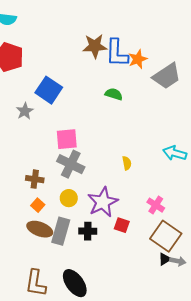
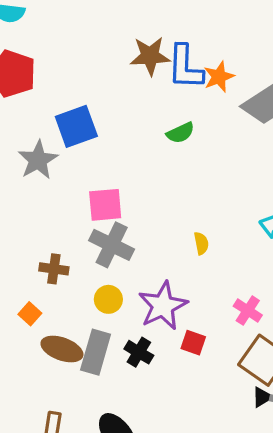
blue square: (49, 90) -> (76, 126), turned 36
green semicircle: (114, 94) -> (180, 133), turned 138
gray star: (25, 111) -> (38, 160), size x1.4
orange square: (38, 205) -> (30, 314), moved
black cross: (88, 231) -> (139, 352), turned 30

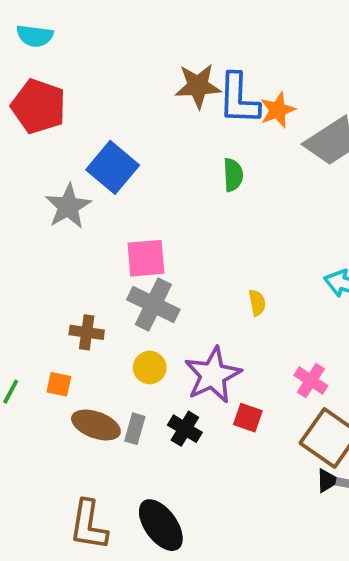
blue square: (76, 126) -> (113, 167), turned -30
green semicircle: (180, 133) -> (233, 175), turned -68
orange square: (30, 314) -> (59, 384), turned -30
gray rectangle: (96, 352) -> (135, 429), size x0.6

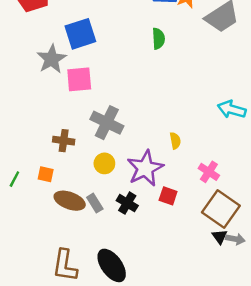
blue square: (113, 167) -> (80, 34), turned 32
pink square: (146, 258) -> (79, 79), moved
yellow semicircle: (257, 303) -> (175, 141), moved
gray rectangle: (135, 429) -> (95, 203), turned -48
black triangle: (328, 481) -> (220, 237), turned -35

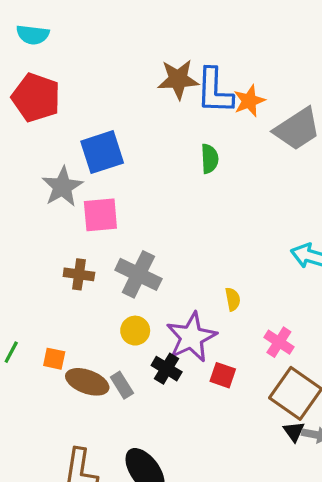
brown cross: (64, 141) -> (79, 274), moved
orange square: (46, 174) -> (54, 359), moved
black cross: (127, 203) -> (167, 369), moved

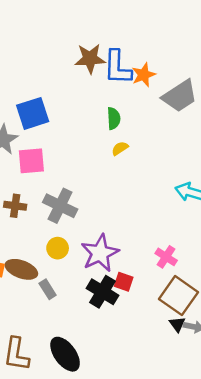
yellow semicircle: (233, 299) -> (120, 148), moved, turned -112
black cross: (167, 369) -> (102, 292), moved, size x1.4
brown ellipse: (87, 382) -> (21, 269), moved

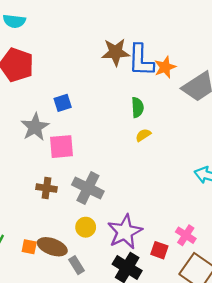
blue square: (33, 113) -> (63, 103), size x0.6
red square: (124, 282) -> (159, 250), moved

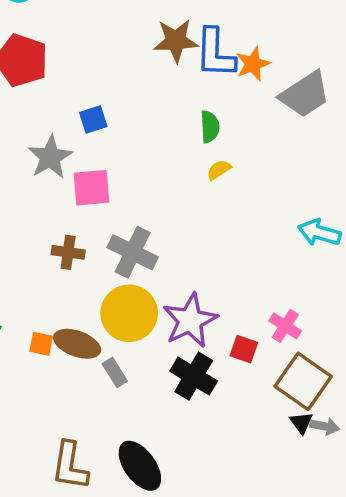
yellow circle: (86, 227) -> (129, 313), size x1.8

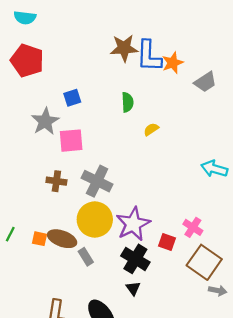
gray trapezoid: (305, 94) -> (205, 82), size x0.7
green semicircle: (210, 127) -> (127, 102), moved
black triangle: (301, 423) -> (133, 288), moved

